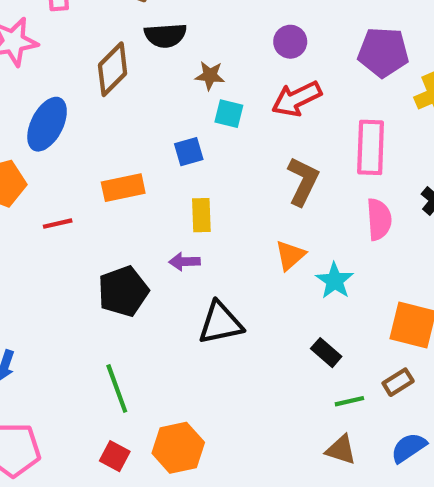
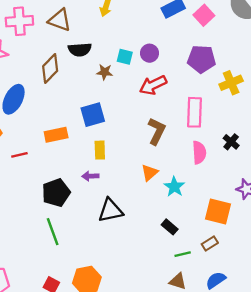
cyan square: (229, 114) -> (125, 57), moved
blue square: (189, 152) -> (93, 115), size x1.5
green line: (117, 389) -> (53, 232), moved

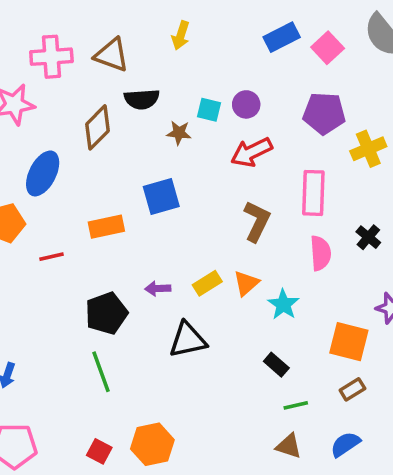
yellow rectangle: (100, 150) -> (207, 283), moved, turned 60
brown rectangle: (210, 243) -> (352, 389), moved

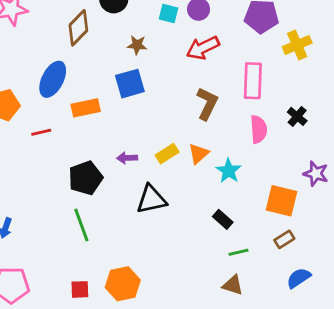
brown star: (179, 133) -> (137, 45), moved
blue ellipse: (43, 173) -> (53, 79), moved
blue semicircle: (345, 444) -> (299, 278), moved
red square: (99, 451) -> (80, 289), turned -30

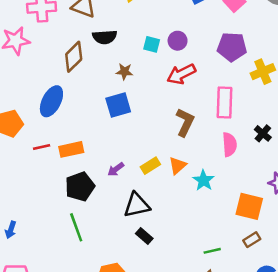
orange rectangle: (86, 108) -> (71, 149), moved
purple arrow: (127, 158) -> (116, 169), turned -35
black rectangle: (223, 219) -> (144, 236), moved

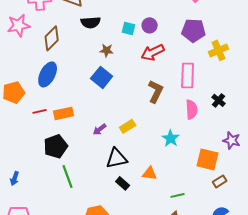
brown diamond: (74, 57) -> (52, 38), moved
blue square: (118, 105) -> (102, 77), turned -35
orange triangle: (178, 166) -> (150, 173), moved, turned 49
black pentagon: (80, 187) -> (56, 146), moved
brown rectangle: (252, 240) -> (220, 181), moved

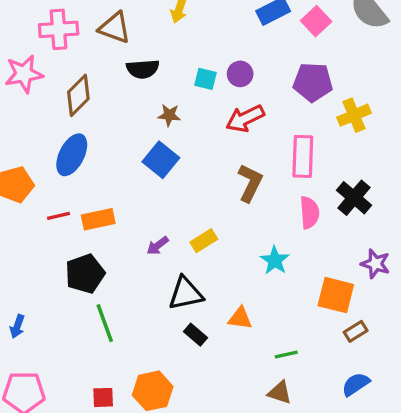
black cross: (219, 100) -> (354, 198), size x1.5

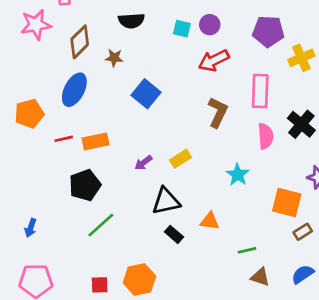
brown star: (169, 115) -> (114, 58), moved
green line: (105, 323) -> (101, 225), turned 68
brown triangle: (280, 392) -> (260, 277), moved

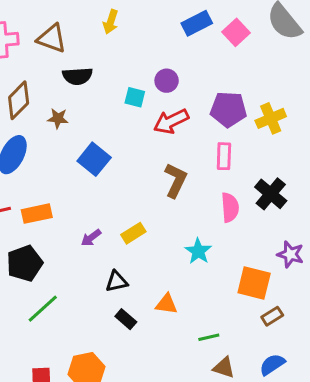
cyan square: (182, 29) -> (135, 97), moved
purple pentagon: (268, 31) -> (228, 109), moved
pink rectangle: (260, 91) -> (224, 156), size x0.7
black triangle: (166, 201) -> (117, 281), size x0.7

